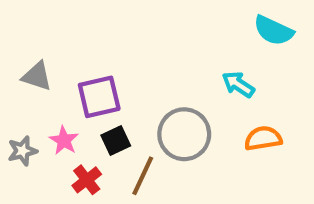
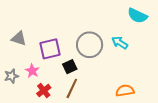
gray circle: (184, 134) -> (90, 45), moved
orange semicircle: (263, 138) -> (125, 91), moved
black square: (116, 140) -> (70, 67), moved

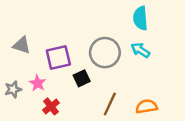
cyan semicircle: (137, 16) -> (140, 18), moved, turned 60
brown line: (72, 88) -> (110, 104), moved

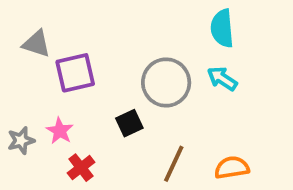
gray triangle: (22, 45) -> (36, 44), moved
purple square: (58, 57) -> (75, 73), moved

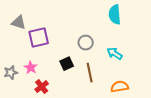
cyan arrow: (222, 79) -> (115, 54), moved
gray circle: (166, 82) -> (86, 43), size x0.6
brown line: (174, 164) -> (90, 73), moved, turned -36

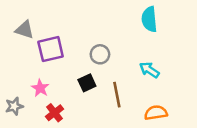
gray circle: (86, 43) -> (100, 54), moved
gray star: (11, 73) -> (14, 106), moved

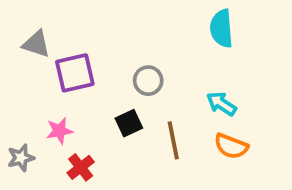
pink star: (40, 88) -> (59, 131), turned 30
orange semicircle: (156, 113) -> (231, 146), moved, turned -150

